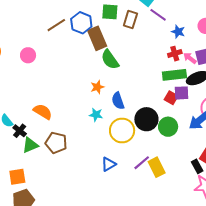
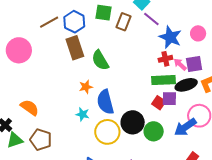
blue star: (178, 32) -> (170, 37), size x1.6
brown rectangle: (97, 38) -> (75, 48), moved
pink circle: (28, 55) -> (19, 50), size x1.6
blue semicircle: (118, 101) -> (105, 102), size x1.4

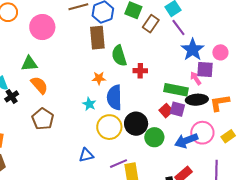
red cross: (165, 59) -> (140, 71), moved
purple square: (194, 64) -> (205, 69), moved
green triangle: (15, 140) -> (29, 64), moved

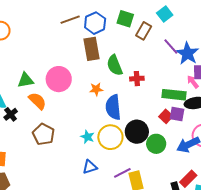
pink circle: (42, 27) -> (59, 79), moved
purple line: (178, 27) -> (171, 46), moved
cyan star: (89, 104) -> (87, 137), moved

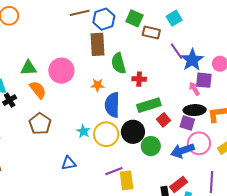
brown rectangle: (144, 31) -> (151, 32), turned 66
green rectangle: (174, 95) -> (149, 105), moved, turned -30
purple square: (177, 114) -> (187, 123), moved
blue triangle: (90, 167) -> (69, 163), moved

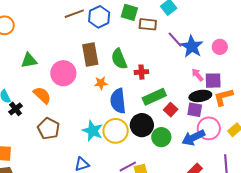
brown rectangle: (97, 44) -> (90, 55), moved
green triangle: (28, 68) -> (29, 61), moved
purple square: (204, 80) -> (213, 81), moved
cyan star: (83, 131) -> (93, 131), size x1.5

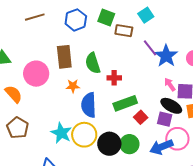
brown line: (74, 14) -> (35, 17), moved
black ellipse: (200, 96) -> (171, 106), turned 35
black circle: (142, 125) -> (109, 144), moved

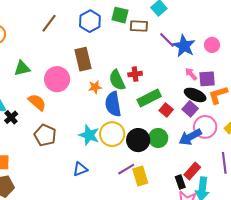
brown line: (35, 17) -> (49, 23), turned -30
green semicircle: (93, 63) -> (117, 80), moved
purple square: (165, 119) -> (190, 109), turned 35

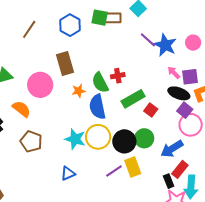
brown rectangle: (139, 26) -> (113, 18), moved
purple square: (190, 109) -> (185, 110), moved
blue arrow: (190, 137) -> (172, 149), moved
yellow rectangle: (140, 176) -> (133, 167), moved

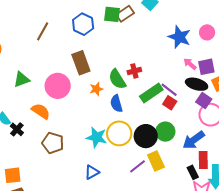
brown rectangle: (113, 18) -> (125, 14), turned -30
purple line: (148, 40) -> (169, 90), moved
blue semicircle: (97, 107) -> (116, 104), size x0.7
red rectangle: (180, 169) -> (203, 160), turned -36

